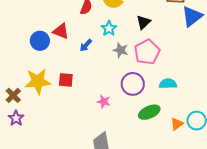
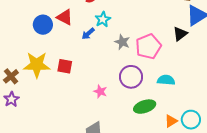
black triangle: (143, 22) -> (180, 34), moved
cyan star: (109, 28) -> (103, 19), moved

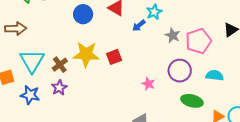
blue circle: (43, 25) -> (83, 14), moved
red square: (65, 66) -> (114, 57), turned -35
green ellipse: (145, 107) -> (192, 101), turned 30

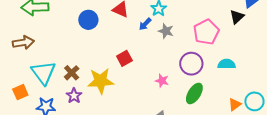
gray star: (173, 35) -> (166, 31), moved
yellow star: (86, 54) -> (101, 81), moved
green ellipse: (192, 101) -> (194, 93), moved, turned -65

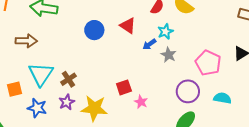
pink pentagon: (206, 32) -> (208, 63), turned -30
red square: (124, 58) -> (124, 87), moved
yellow star: (101, 81) -> (94, 108), moved
pink star: (162, 81) -> (141, 102), moved

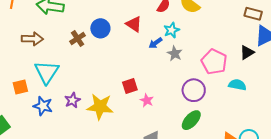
brown cross: (68, 79) -> (78, 39), moved
cyan semicircle: (222, 98) -> (237, 85), moved

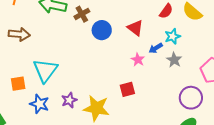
brown arrow: (32, 39) -> (19, 34), moved
brown cross: (78, 39) -> (82, 14), moved
pink star: (147, 100) -> (138, 60), moved

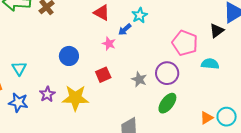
blue circle: (102, 30) -> (69, 56), moved
gray star: (174, 60) -> (139, 79), moved
cyan triangle: (45, 70) -> (19, 68), size x0.6

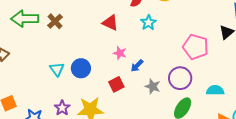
blue arrow: (125, 30) -> (137, 66), moved
cyan semicircle: (210, 64) -> (215, 90), moved
cyan triangle: (19, 68) -> (57, 69), moved

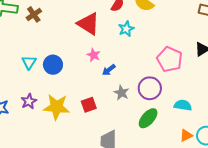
red triangle: (110, 23) -> (88, 24), size x1.4
red square: (116, 84) -> (89, 105), moved

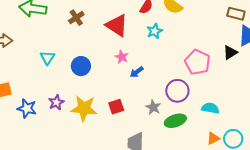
brown cross: (34, 14) -> (76, 18), moved
cyan triangle: (29, 62) -> (47, 58), moved
gray star: (121, 93) -> (153, 107), moved
green ellipse: (148, 118) -> (175, 121), turned 30

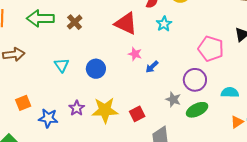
brown cross: (76, 18) -> (75, 22), moved
red square: (116, 107) -> (137, 114), moved

